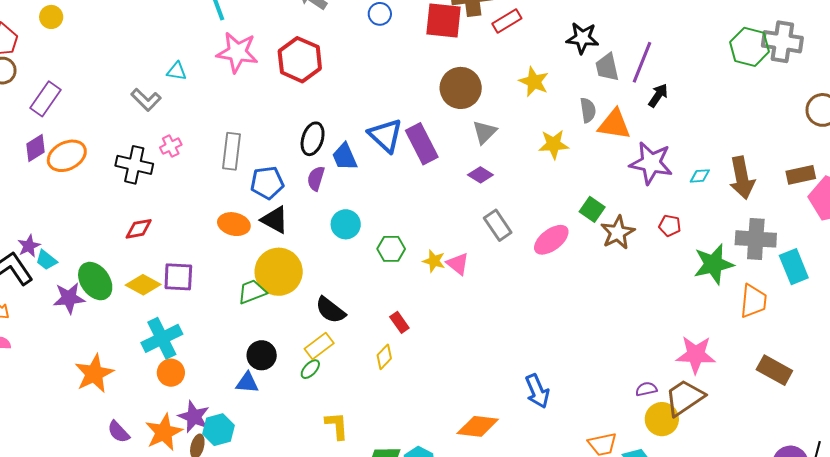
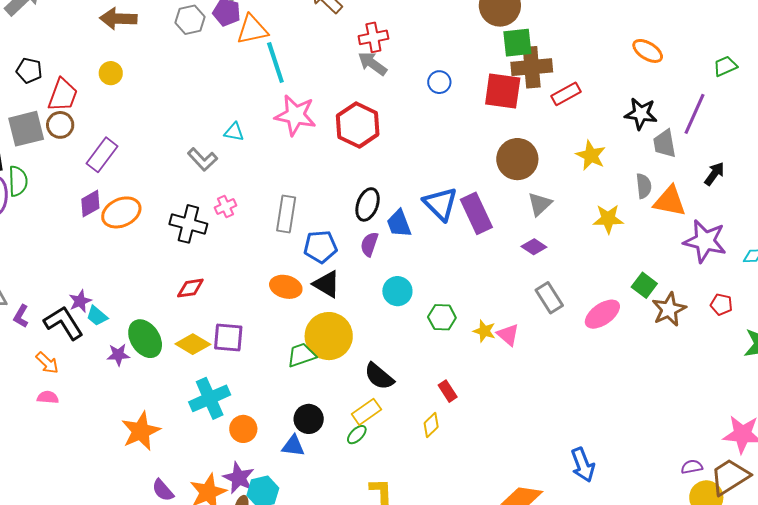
purple line: (642, 62) -> (694, 114), moved
purple star: (69, 298) -> (118, 355), size x0.7
orange circle: (171, 373) -> (243, 429), moved

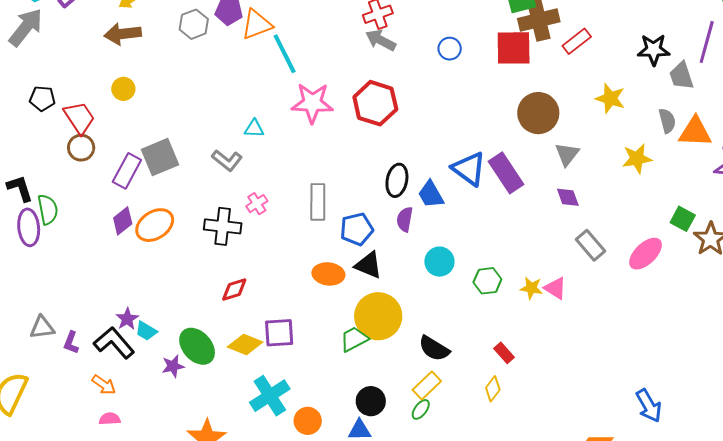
red trapezoid: (63, 95) -> (79, 118), turned -45
gray square: (26, 129) -> (160, 157), moved
purple diamond: (534, 247) -> (568, 197), turned 45

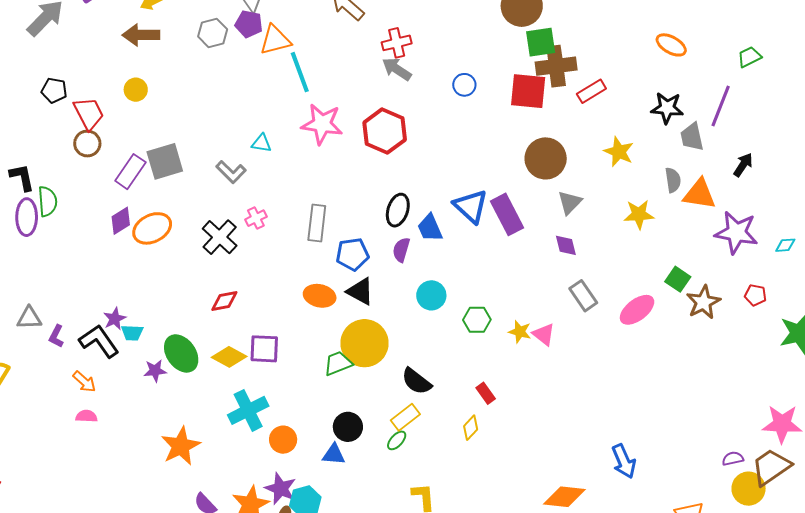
black cross: (223, 226) -> (220, 237), turned 30
cyan trapezoid: (146, 331) -> (132, 333), turned -35

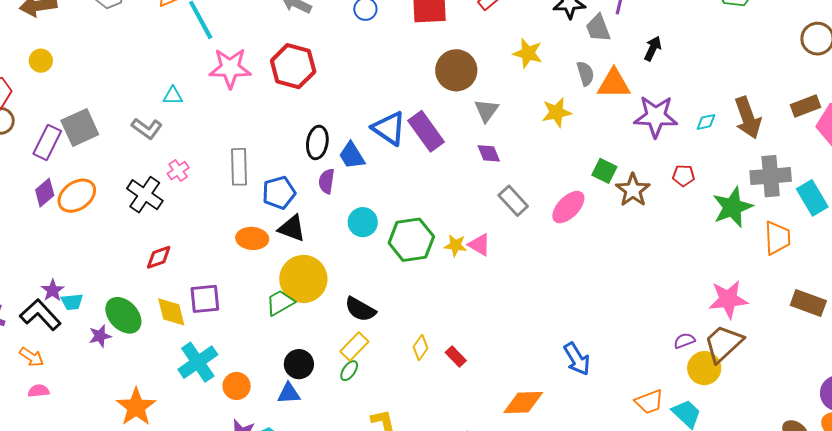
green hexagon: (477, 320) -> (411, 240), size x1.6
yellow diamond: (229, 357) -> (171, 312), turned 56
red rectangle: (486, 393) -> (456, 356), moved

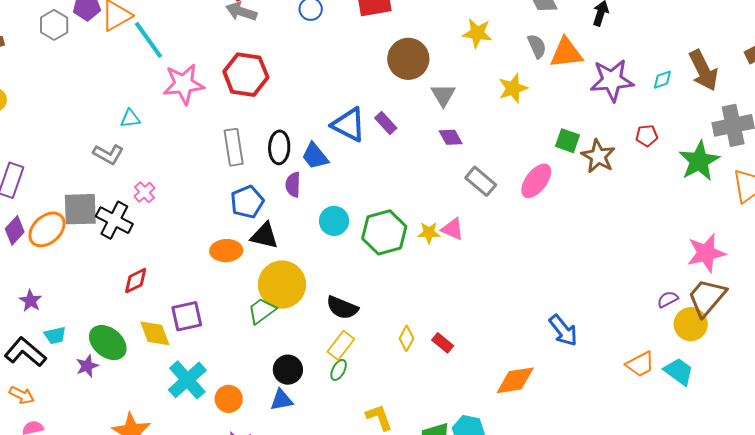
gray square: (80, 128) -> (80, 209), moved, turned 30
purple rectangle: (426, 131) -> (386, 123), size x0.6
gray rectangle: (239, 167) -> (234, 147), moved
purple star: (53, 290) -> (31, 301), moved

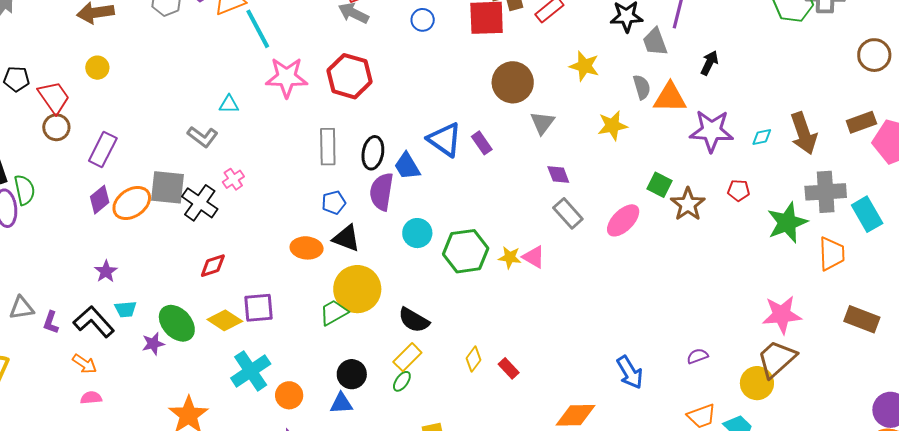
purple diamond: (451, 137) -> (558, 175), moved
purple semicircle: (293, 185) -> (382, 192), size x1.5
blue pentagon: (247, 202) -> (334, 202), size x0.7
purple semicircle: (668, 299) -> (697, 356), moved
yellow diamond: (155, 333) -> (225, 320), turned -44

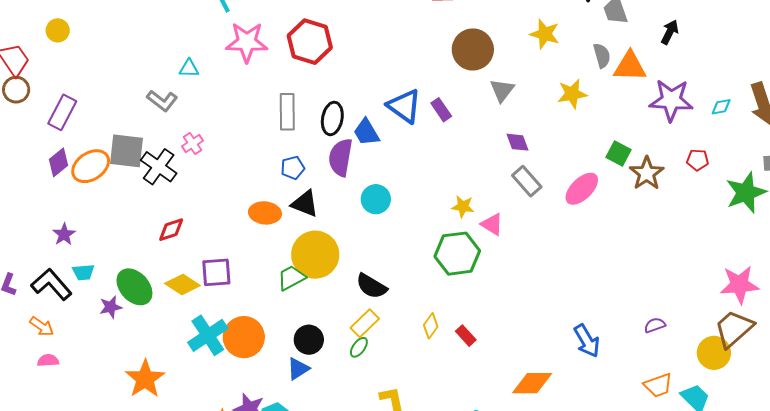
green hexagon: (466, 251) -> (457, 254), moved
yellow star: (510, 257) -> (463, 207), moved
orange circle: (289, 395) -> (244, 337), moved, size x1.5
blue triangle: (341, 403) -> (298, 369), turned -30

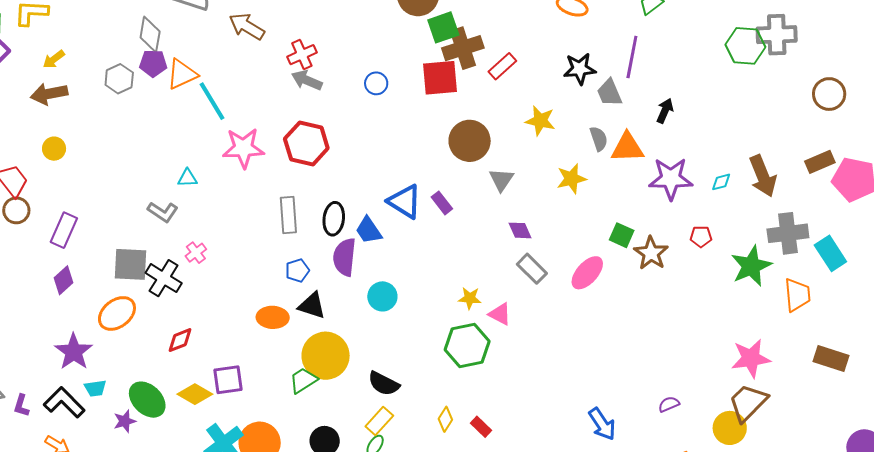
orange ellipse: (91, 166) -> (117, 313), moved
purple star: (64, 234) -> (74, 352), size x1.6

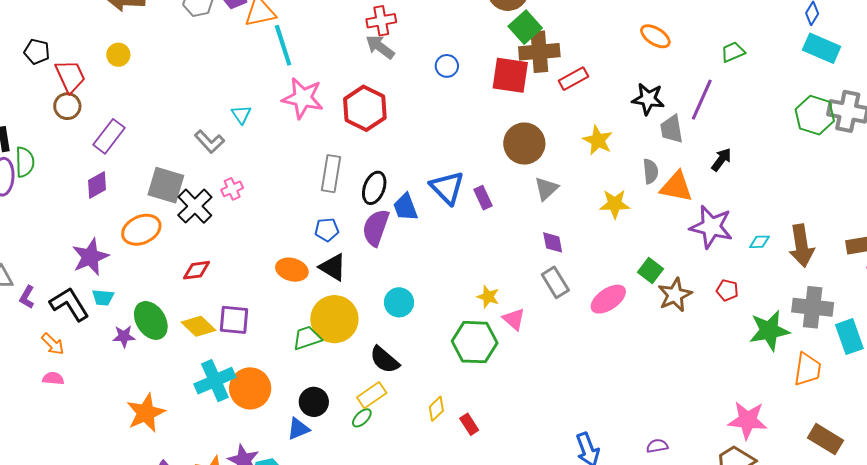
green square: (443, 27) -> (525, 27), turned -36
cyan triangle: (187, 178) -> (241, 114), turned 45
cyan circle: (382, 296) -> (399, 302), moved

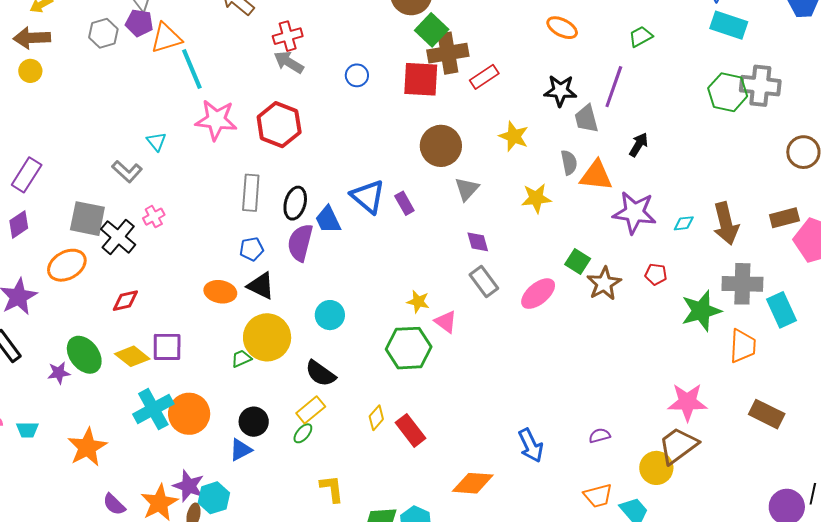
yellow circle: (118, 55) -> (30, 71), moved
cyan trapezoid: (103, 297) -> (27, 430), moved
green trapezoid: (307, 338) -> (241, 359), size x0.7
red rectangle: (469, 424) -> (410, 430), size x1.5

